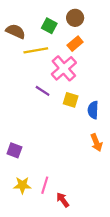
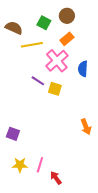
yellow square: (71, 100) -> (55, 89), moved
blue semicircle: (93, 110) -> (83, 69), moved

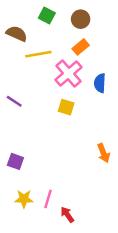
green square: (44, 23) -> (47, 16), moved
purple line: (38, 81) -> (14, 101), moved

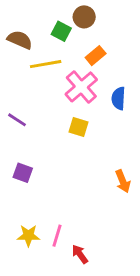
green square: (47, 16) -> (61, 31), moved
brown circle: (81, 19) -> (84, 17), moved
purple square: (15, 161) -> (23, 173), moved

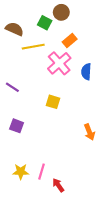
yellow square: (78, 127) -> (53, 102), moved

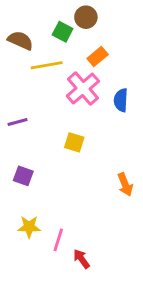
purple line: (12, 87) -> (17, 122), turned -48
yellow star: (21, 172) -> (29, 227), moved

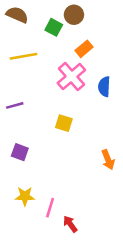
brown semicircle: (20, 40) -> (17, 15), moved
yellow line: (47, 65) -> (24, 56), moved

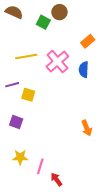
orange rectangle: (84, 49) -> (88, 41), moved
yellow line: (24, 56) -> (26, 56), moved
yellow square: (64, 123) -> (28, 95), moved

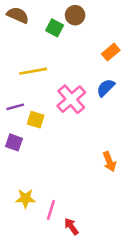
pink cross: (57, 61) -> (71, 99), moved
blue semicircle: (84, 70) -> (106, 88), turned 42
purple square: (16, 122) -> (14, 142), moved

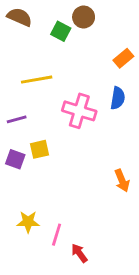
blue semicircle: (106, 88) -> (118, 98), turned 144
pink cross: (71, 99) -> (79, 111), turned -32
yellow square: (36, 120) -> (39, 149), moved, turned -30

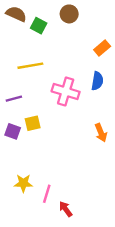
green square: (61, 31) -> (39, 26), moved
orange arrow: (122, 181) -> (101, 133), moved

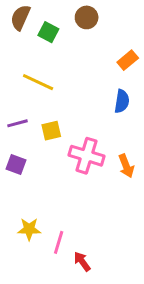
brown semicircle: (16, 14) -> (20, 17), turned -90
yellow line: (30, 66) -> (38, 82), turned 35
pink cross: (66, 92) -> (87, 156), moved
yellow square: (33, 123) -> (51, 131), moved

